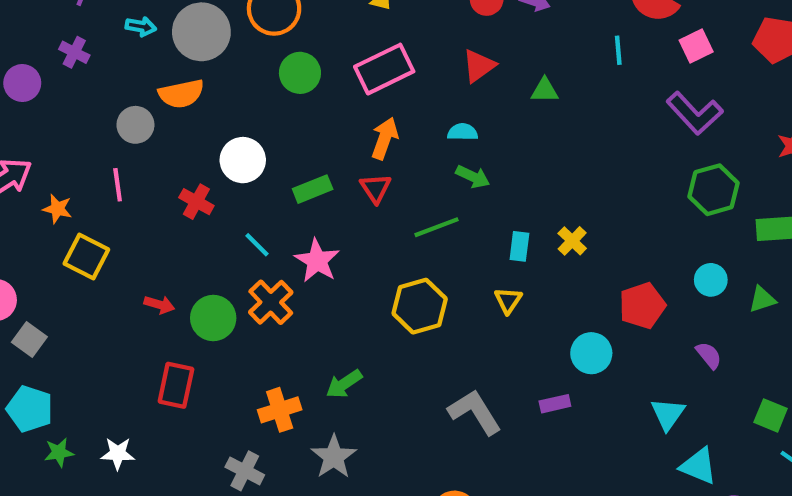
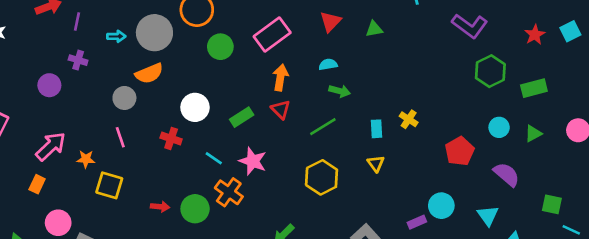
cyan circle: (591, 353) -> (441, 206), moved
purple semicircle: (709, 355) -> (507, 174), size x1.5

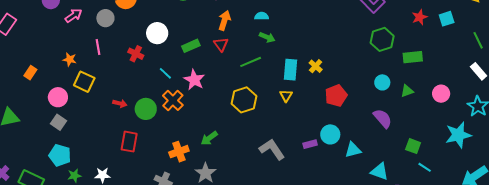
cyan rectangle: (377, 129) -> (291, 70), size x1.5
pink arrow: (51, 146) -> (74, 16), moved, size x0.7
red pentagon: (460, 151) -> (336, 96), moved
cyan triangle: (488, 216) -> (353, 150), moved, turned 42
pink circle: (58, 223) -> (58, 97), moved

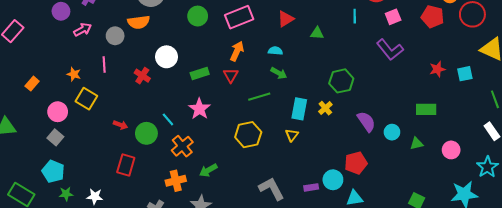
green hexagon: (382, 39) -> (341, 81), moved
cyan line: (165, 73) -> (168, 119), moved
red pentagon: (336, 96) -> (356, 163), moved
orange cross: (173, 100) -> (182, 146), moved
purple semicircle: (383, 118) -> (366, 122), moved

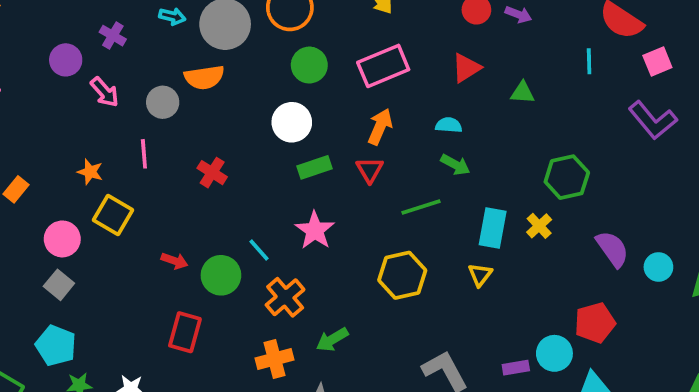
pink arrow: (83, 30) -> (105, 92), turned 78
white circle: (166, 57) -> (292, 122), moved

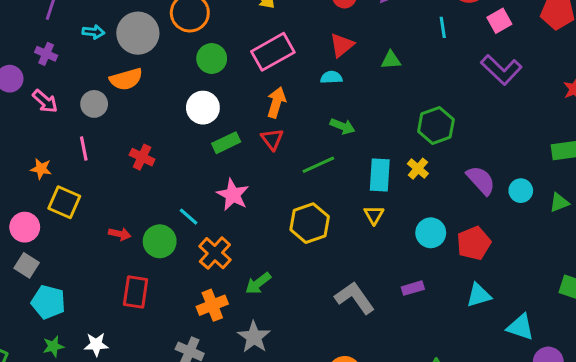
cyan semicircle: (449, 125) -> (331, 77), moved
cyan pentagon: (56, 346) -> (48, 302), moved
cyan circle: (554, 353) -> (431, 233), moved

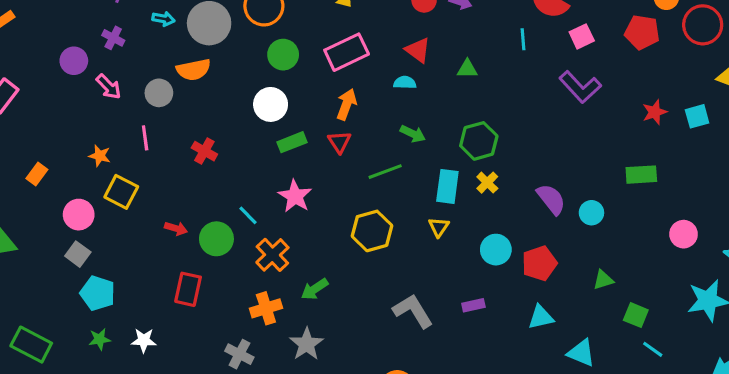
red triangle: (342, 45) -> (418, 50), turned -48
green hexagon: (436, 125) -> (479, 141), moved
green triangle: (559, 203) -> (603, 280), moved

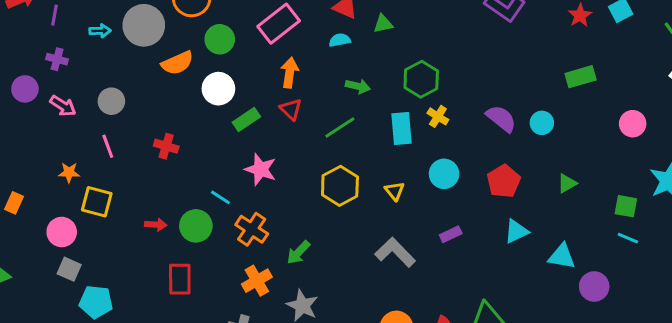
green triangle: (467, 69) -> (383, 24), moved
orange semicircle: (194, 70) -> (177, 63), moved
yellow triangle: (439, 227) -> (395, 191), moved
cyan circle: (496, 250) -> (444, 174), moved
green square: (636, 315) -> (626, 206), moved

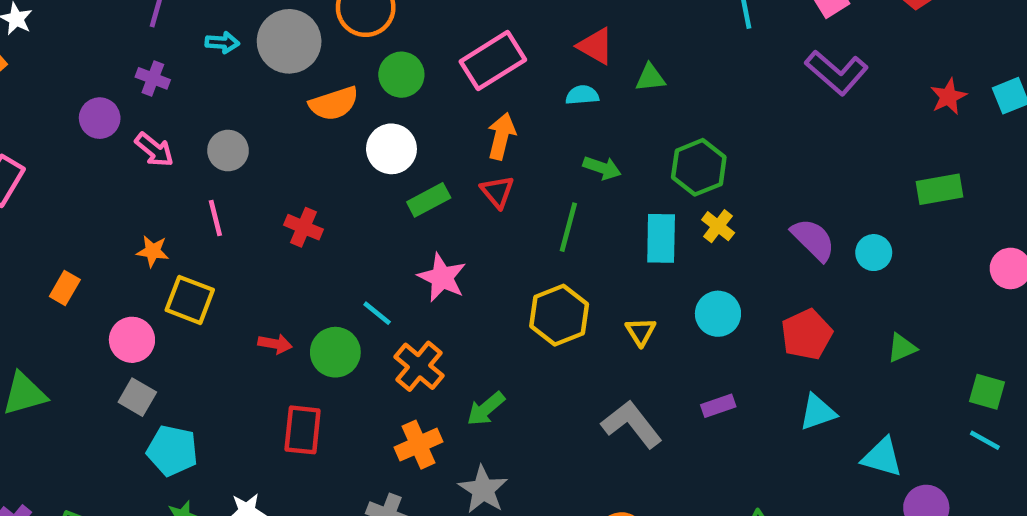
green line: (340, 128) -> (568, 227), turned -48

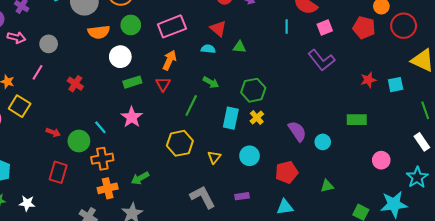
pink arrow: (154, 150) -> (16, 37), turned -36
pink line: (215, 218) -> (38, 72), turned 35
orange cross: (419, 366) -> (102, 159), moved, turned 30

